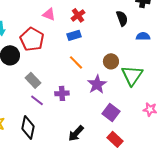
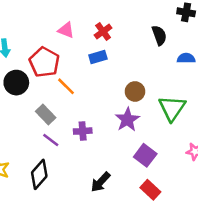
brown circle: (111, 61) -> (135, 91), moved
orange line: (76, 62) -> (66, 86), moved
black diamond: (28, 127) -> (39, 174), turned 30

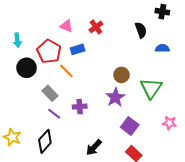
blue rectangle: (98, 57) -> (78, 49), moved

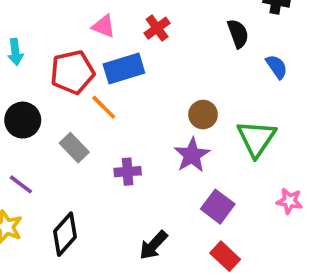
blue semicircle: (162, 48) -> (277, 67), turned 56
blue rectangle: (78, 49) -> (124, 69), size x1.5
red pentagon: (49, 51) -> (72, 72), turned 30
black circle: (27, 68) -> (23, 120), moved
purple line: (54, 114) -> (21, 184), moved

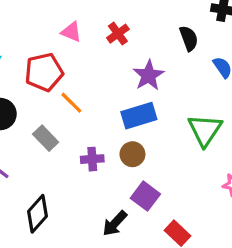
blue rectangle: (124, 69) -> (139, 116), moved
brown circle: (203, 115) -> (132, 154), moved
purple star: (192, 155) -> (149, 75), moved
purple square: (218, 207) -> (145, 196), moved

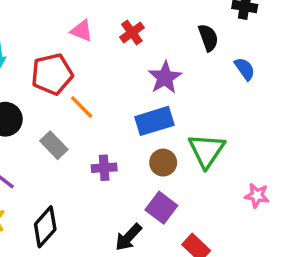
green triangle: (205, 130) -> (207, 150), moved
brown circle: (132, 154) -> (163, 163), moved

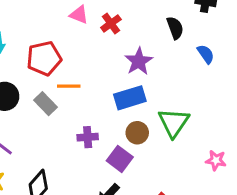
pink triangle: (82, 31) -> (79, 15), moved
orange line: (82, 107) -> (69, 86), turned -45
gray rectangle: (54, 145) -> (45, 104), moved
purple square: (161, 208) -> (120, 159), moved

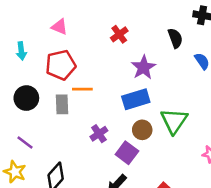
pink triangle: (79, 15) -> (59, 27), moved
gray rectangle: (45, 104) -> (62, 104), turned 42
purple cross: (88, 137) -> (99, 134), turned -30

